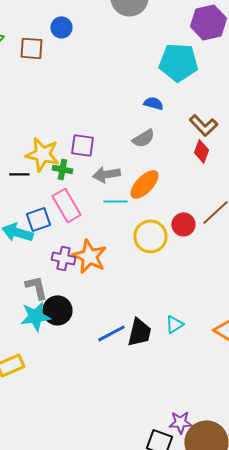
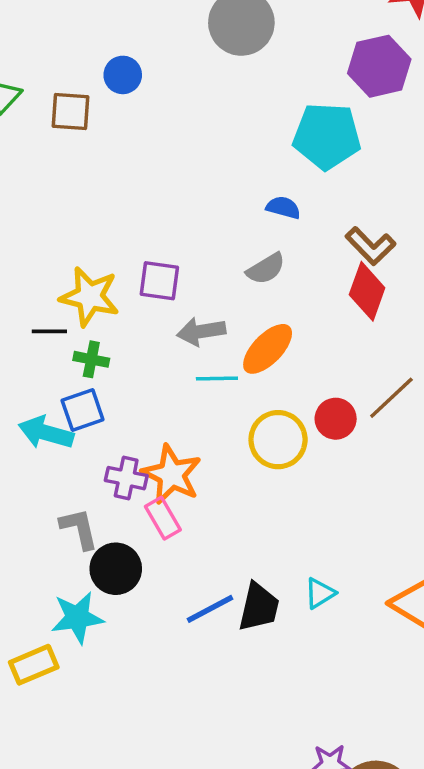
red diamond: (201, 151) -> (367, 291), size x1.4
green cross: (62, 169) -> (91, 359), moved
pink rectangle: (66, 205) -> (163, 518), moved, size x0.7
cyan star: (35, 316) -> (77, 618), moved

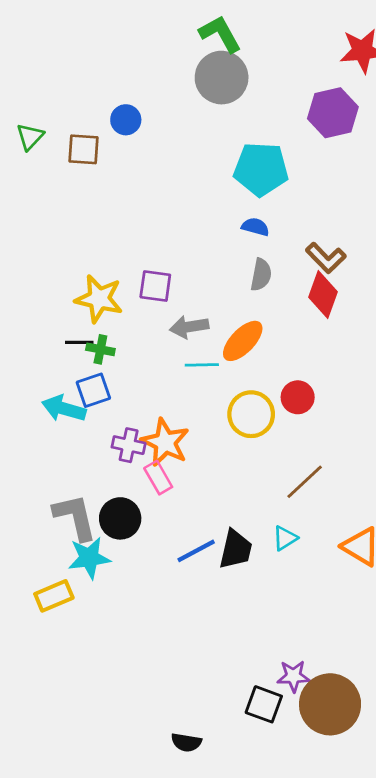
cyan pentagon: (327, 136) -> (261, 169), moved
gray semicircle: (266, 269) -> (261, 275), moved, turned -48
black line: (49, 331) -> (79, 342), moved
brown line: (391, 398) -> (305, 482), moved
gray L-shape: (79, 529) -> (75, 517), moved, size x1.4

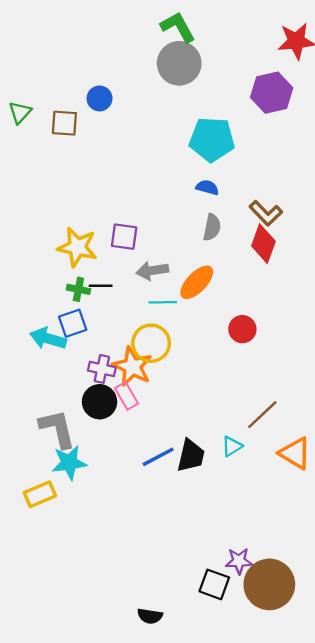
black line: (79, 342) -> (101, 286), moved
yellow circle: (251, 414) -> (151, 343), moved
brown line: (305, 482) -> (262, 415), moved
black circle: (120, 518) -> (100, 402), moved

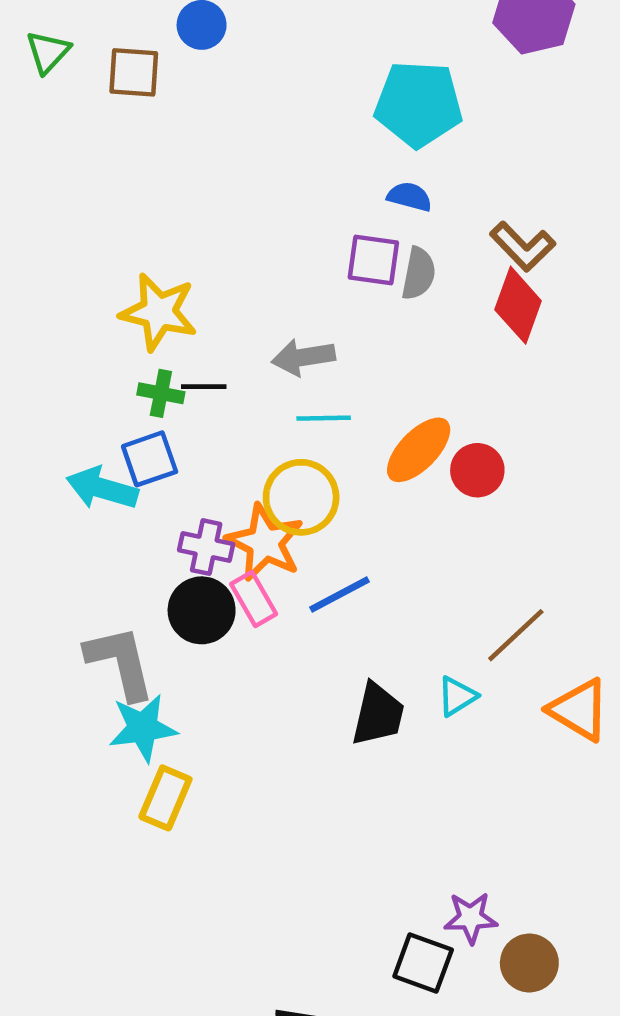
purple square: (124, 237) -> (373, 260), moved
orange ellipse: (197, 282) -> (419, 450), moved
blue line: (158, 457) -> (339, 595), moved
yellow rectangle: (40, 494) -> (165, 798), moved, turned -44
brown circle: (269, 584) -> (529, 963), size x0.6

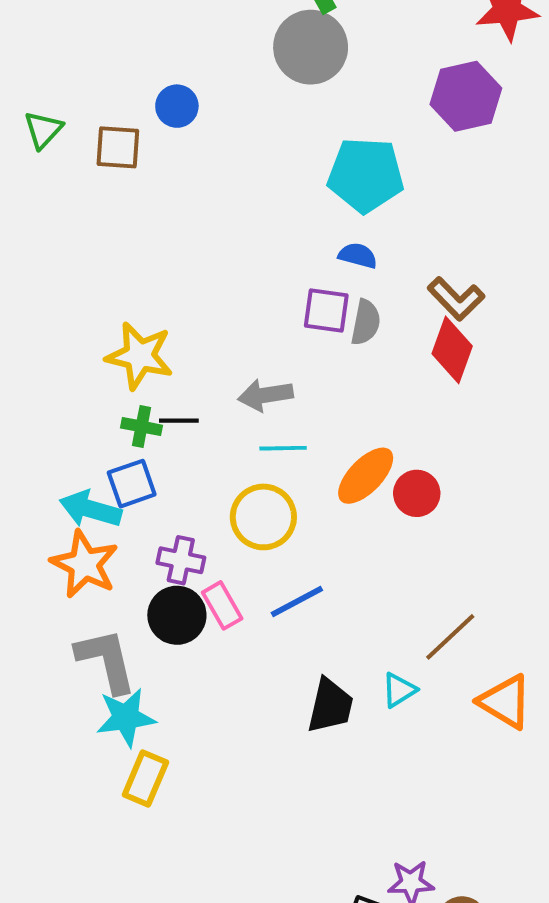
orange star: (265, 543) -> (85, 564), moved

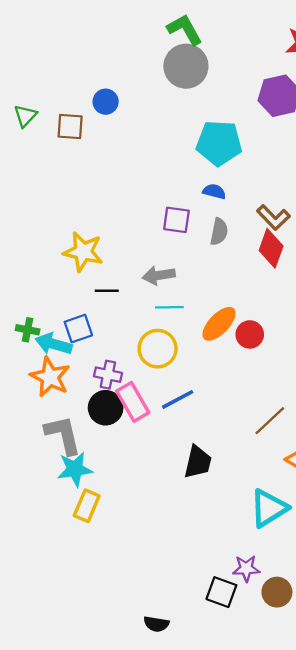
purple square: (326, 311) -> (176, 220), moved
green cross: (142, 427) -> (28, 330), moved
pink rectangle: (222, 605) -> (133, 402), size x1.4
cyan triangle: (399, 690) -> (269, 508), moved, size x1.8

